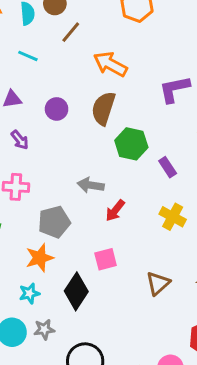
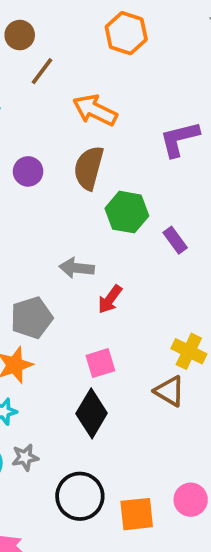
yellow cross: (173, 217) -> (189, 351), moved
brown triangle: (158, 283) -> (170, 391), turned -45
black diamond: (76, 291) -> (92, 413), moved

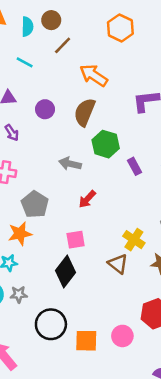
gray arrow: (77, 268) -> (70, 164), moved
gray pentagon: (32, 318) -> (35, 204), turned -30

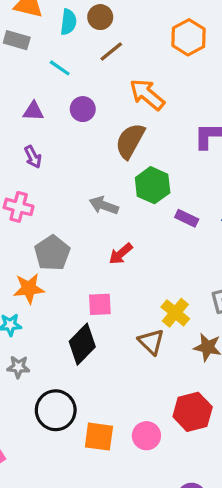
purple circle: (45, 109) -> (83, 109), moved
purple rectangle: (134, 166) -> (187, 218), turned -42

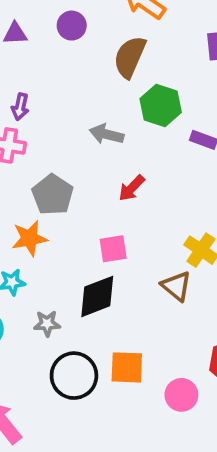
purple arrow: (33, 157) -> (20, 107), moved, turned 45
black diamond: (82, 344) -> (97, 296), turned 30
gray star: (18, 367) -> (47, 324), moved
orange square: (99, 437) -> (127, 367), moved

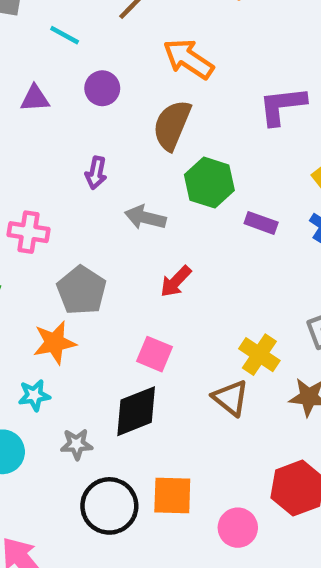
purple arrow: (20, 107) -> (96, 173), moved
pink square: (113, 249) -> (154, 354), turned 32

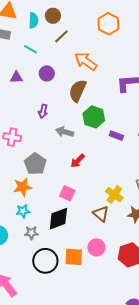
cyan star: (34, 395) -> (23, 211), moved
pink circle: (238, 528) -> (96, 247), moved

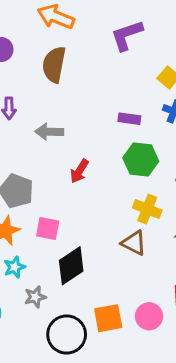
green hexagon: (94, 117) -> (141, 159), moved
pink square: (67, 193) -> (48, 228), moved
pink circle: (96, 247) -> (149, 316), moved

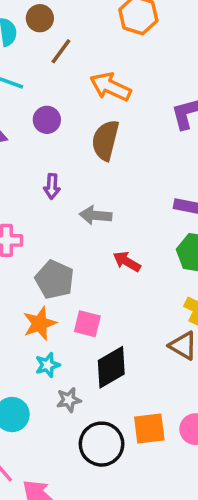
red arrow: (79, 171) -> (127, 262), turned 85

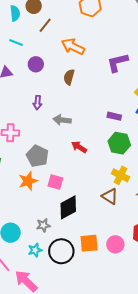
brown semicircle: (105, 140) -> (69, 77), size x0.7
cyan star: (47, 365) -> (35, 250), moved

